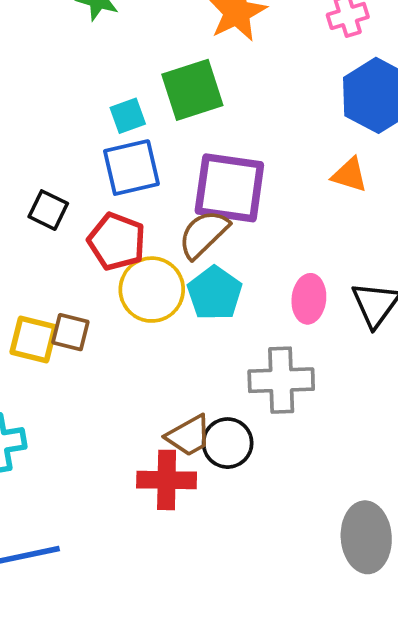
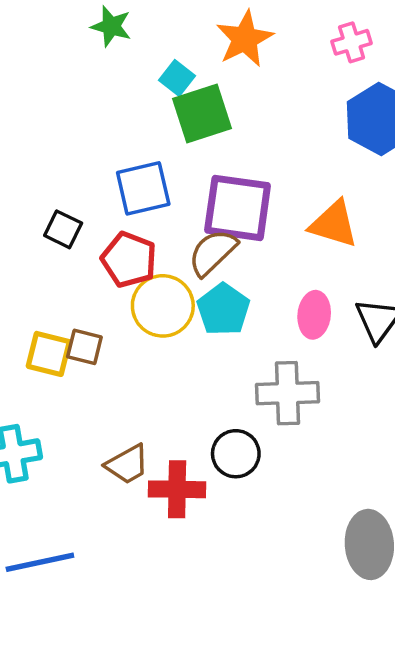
cyan square: (128, 116) -> (177, 78), moved, turned -32
orange triangle: (350, 175) -> (334, 224), moved, size x1.4
brown trapezoid: (189, 436) -> (127, 464), moved

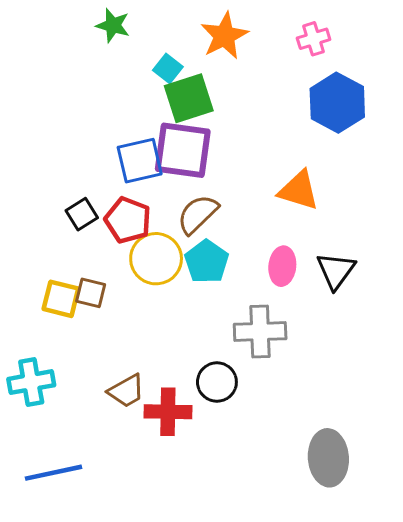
purple square: (238, 208) -> (183, 150), moved
black square: (63, 229) -> (82, 214), moved, turned 32

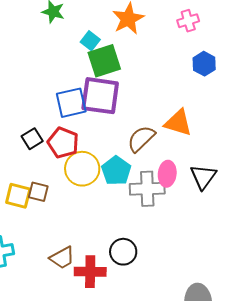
blue hexagon: (337, 103) -> (204, 64), size x0.6
brown semicircle: (198, 214) -> (141, 139), moved
gray cross: (260, 332) -> (147, 189), moved

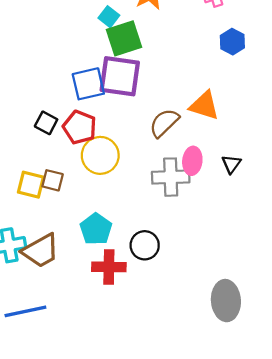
black square: (32, 139) -> (46, 123), turned -30
cyan pentagon: (116, 171) -> (96, 229), moved
black triangle: (203, 177) -> (231, 164), size x0.7
brown trapezoid: (62, 258) -> (41, 251), moved, size x1.4

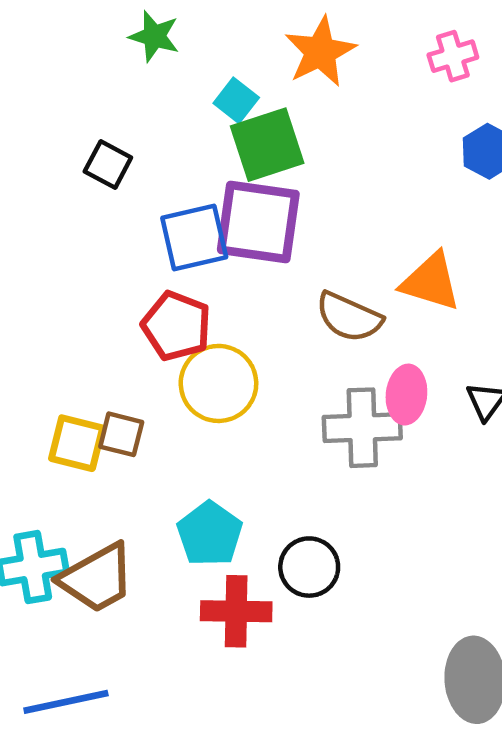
black square: (46, 123) -> (108, 165), moved
brown semicircle: (164, 123) -> (349, 317), turned -112

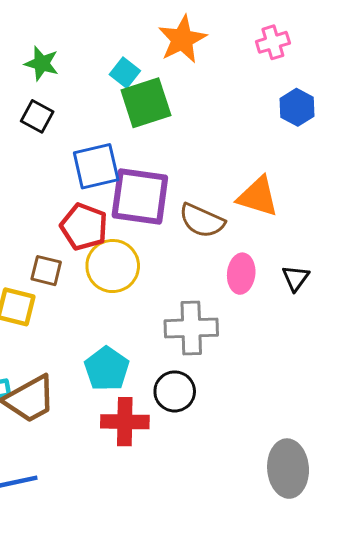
green star: (154, 36) -> (42, 63), moved
purple square: (258, 222) -> (140, 196), moved
gray cross: (362, 428) -> (191, 328), moved
brown square: (121, 434) -> (46, 271), moved

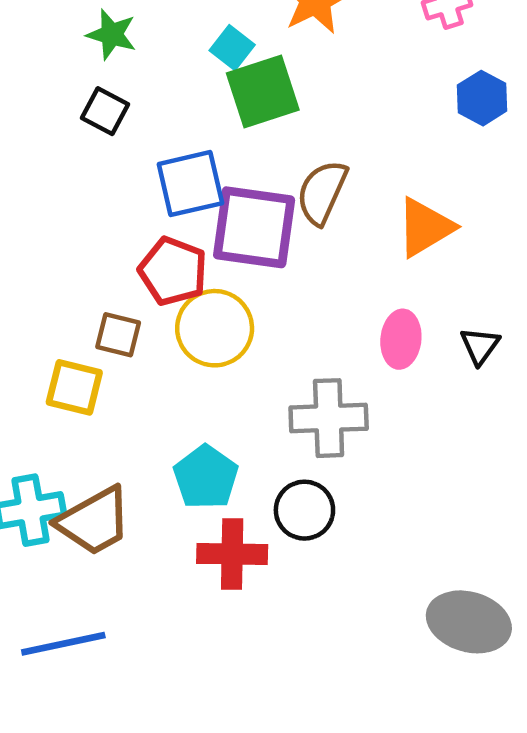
orange triangle: (258, 196) -> (425, 227), turned -48
brown semicircle: (202, 221) -> (322, 192), moved, turned 90
gray ellipse: (288, 469) -> (469, 622), turned -70

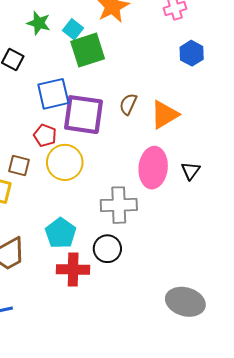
green star: (112, 34) -> (39, 23), moved
brown semicircle: (322, 192) -> (128, 104), moved, size x0.7
red pentagon: (173, 271) -> (45, 135), size x0.7
pink ellipse: (401, 339) -> (153, 168), size x1.5

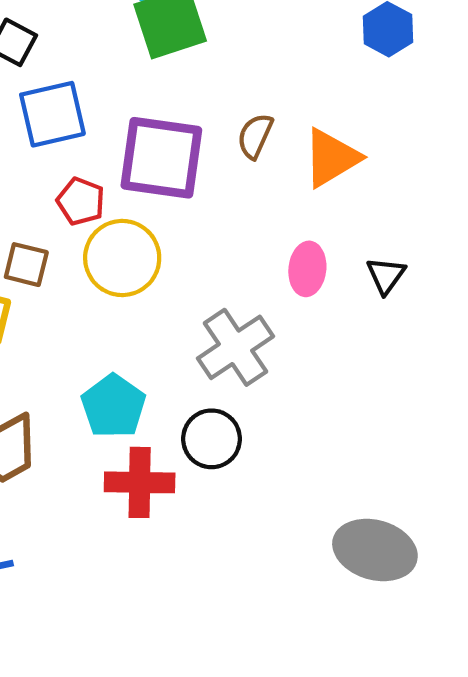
blue square: (53, 94) -> (52, 114), moved
pink ellipse: (153, 168) -> (307, 269), size x0.6
gray cross: (119, 205) -> (235, 347), turned -32

